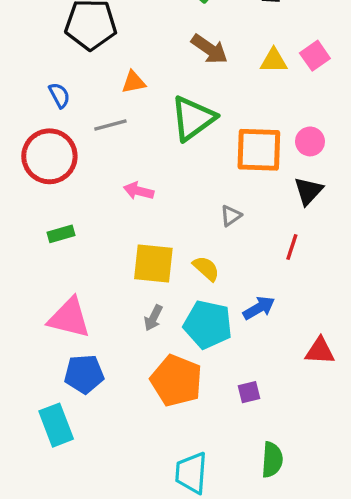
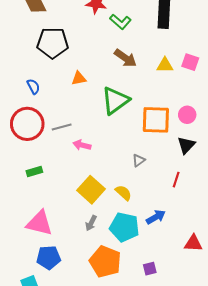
pink square: (315, 56) -> (190, 62), turned -36
gray line: (110, 125) -> (62, 127), moved
yellow square: (153, 263) -> (91, 190), turned 36

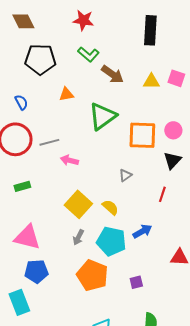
green L-shape: (120, 22) -> (88, 54), moved

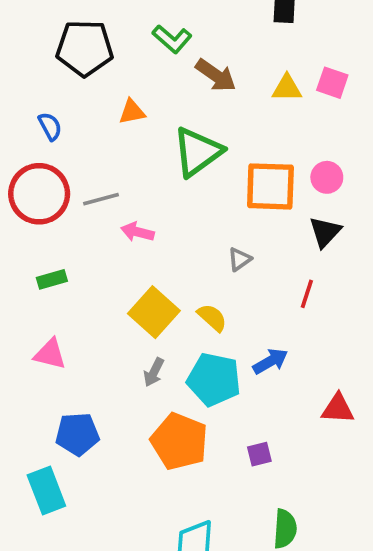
pink triangle: (27, 237) -> (50, 354), moved, size x0.7

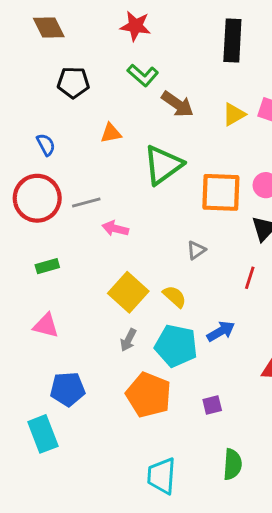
black pentagon: (85, 48) -> (73, 82), size x0.7
yellow triangle: (287, 88) -> (234, 114), turned -30

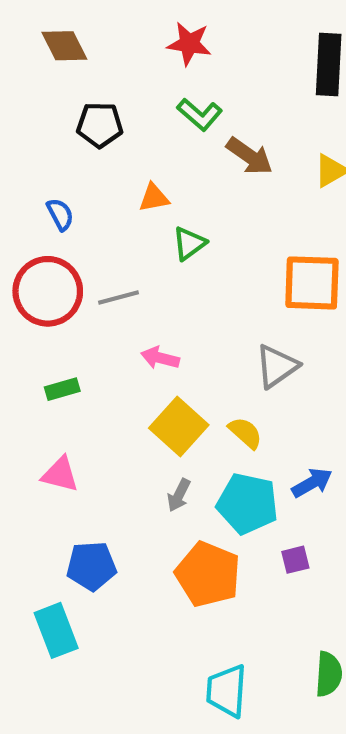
green triangle: (163, 165) -> (189, 243), moved, size x0.6
pink arrow: (115, 229) -> (160, 358), moved
gray triangle: (196, 250) -> (277, 366), size x1.6
purple square: (212, 405) -> (295, 560), moved

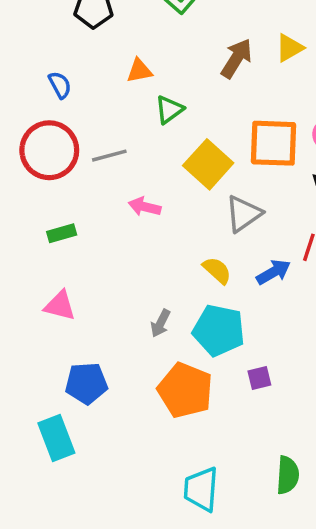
brown arrow: (250, 156) -> (236, 58), moved, turned -93
yellow square: (179, 427) -> (208, 164), moved
blue arrow: (312, 483) -> (274, 272), moved

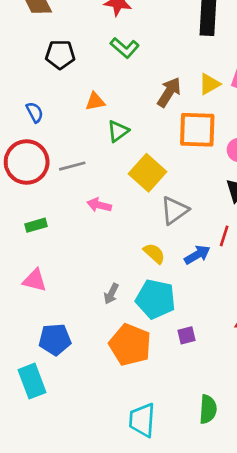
orange square: (274, 143) -> (197, 130), moved

